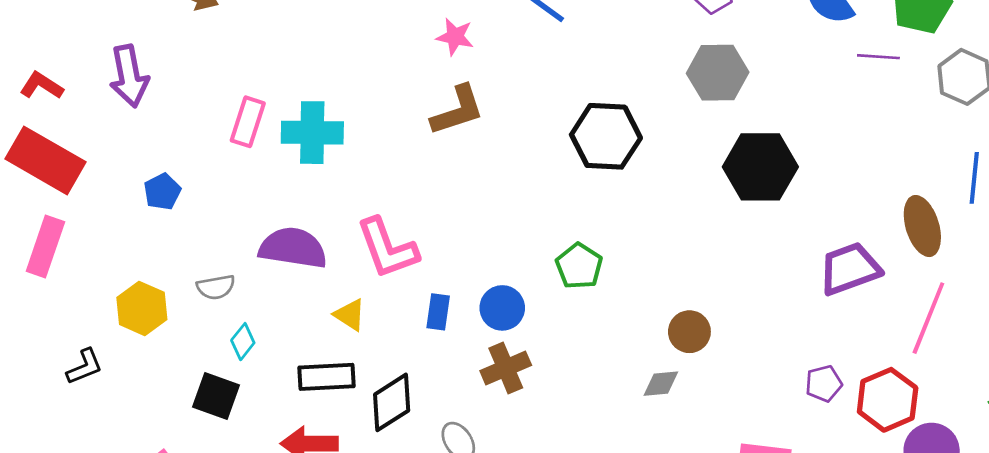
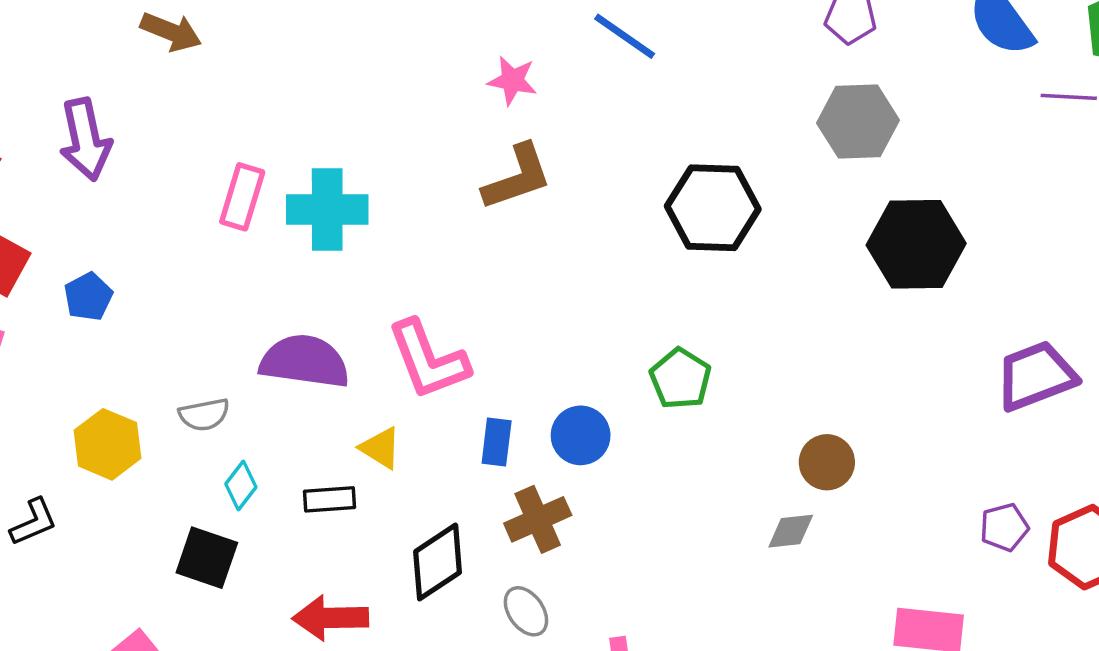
blue pentagon: (162, 192) -> (88, 297), moved
brown cross: (506, 368) -> (538, 519), moved
black rectangle: (327, 377) -> (330, 499), moved, size x0.7

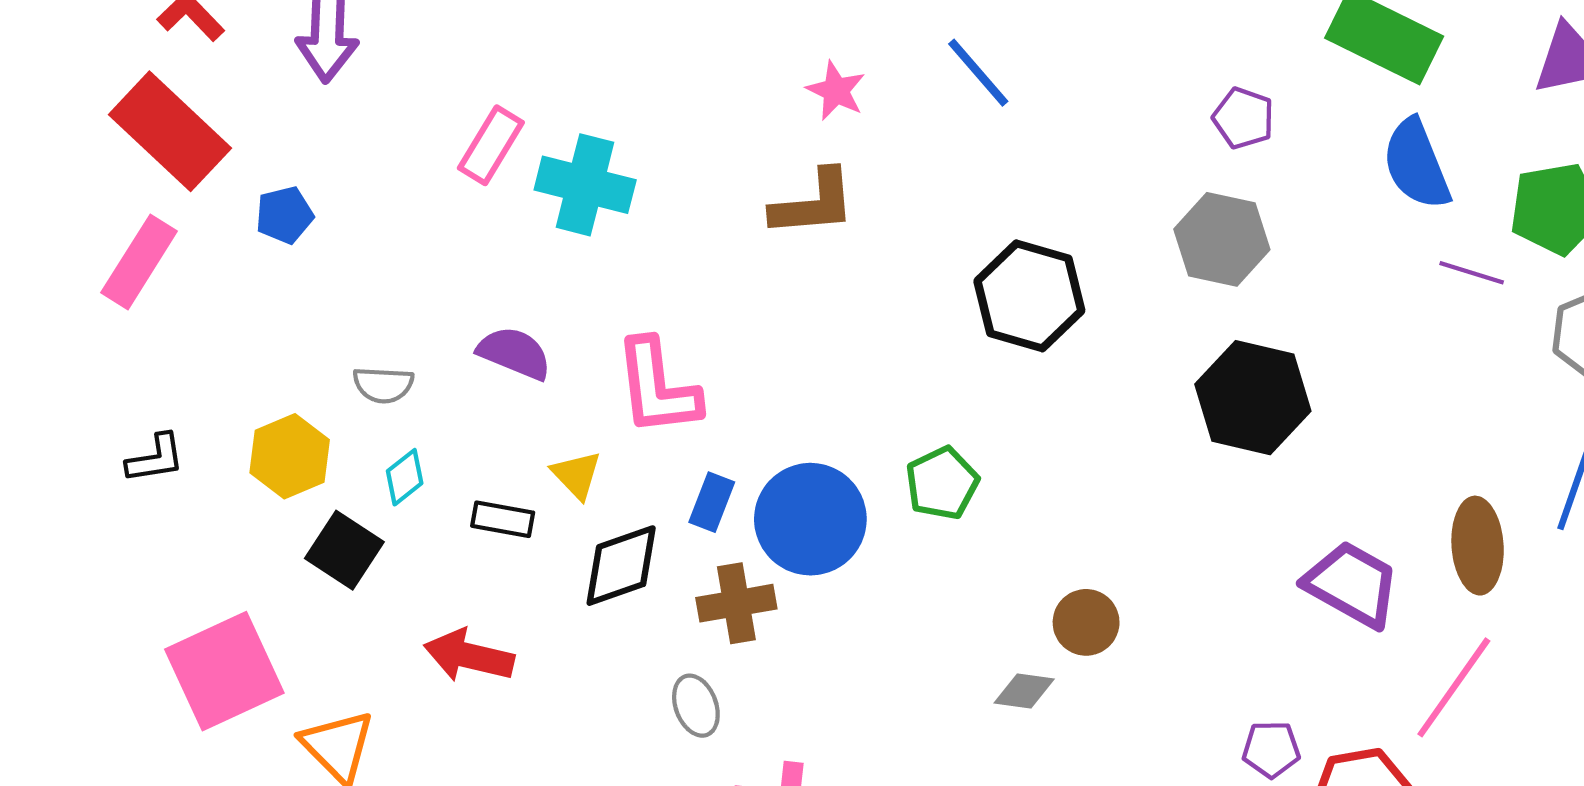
purple semicircle: (305, 361) -> (514, 353), size x0.7
purple trapezoid: (1036, 376) -> (1352, 584), turned 36
blue circle: (581, 435) -> (810, 519), size x1.6
yellow hexagon: (108, 444) -> (290, 456), moved
black diamond: (438, 562) -> (621, 566), moved

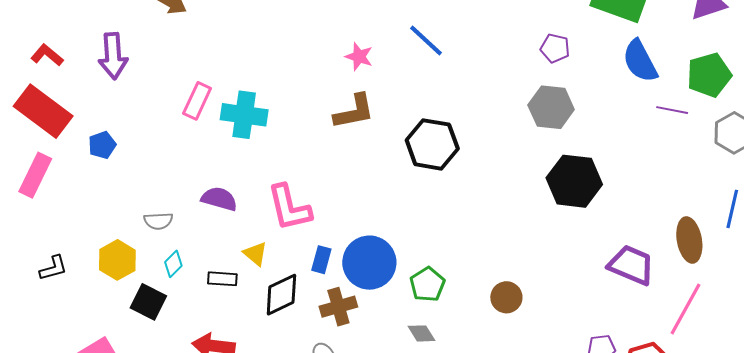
black hexagon: (1029, 296) -> (432, 144), moved
green pentagon: (942, 483) -> (427, 284), moved
gray diamond: (1024, 691) -> (422, 333), moved, turned 56

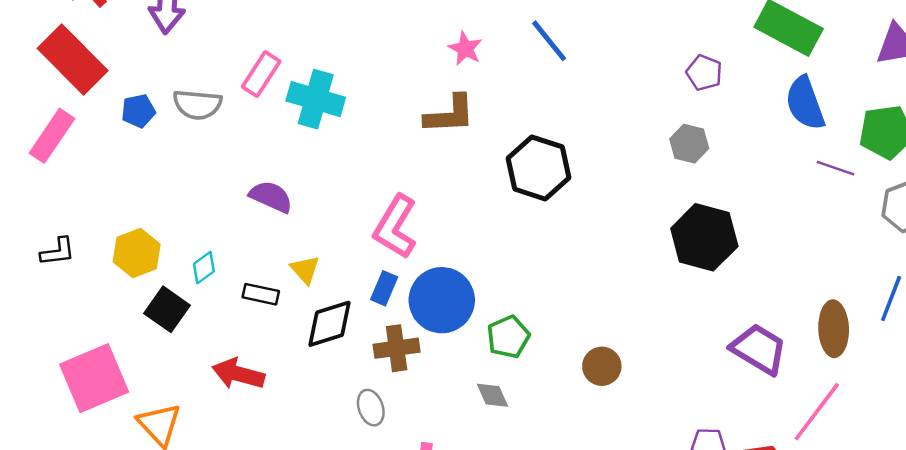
gray hexagon: (551, 107) -> (689, 144), size x0.7
pink L-shape: (289, 208) -> (395, 227), moved, turned 36
gray semicircle: (158, 221) -> (197, 105), moved, size x1.4

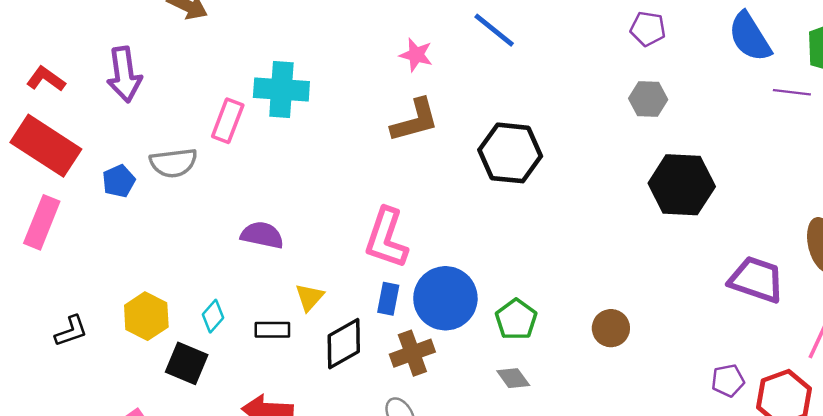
cyan cross: (316, 99) -> (281, 89), moved
yellow triangle: (305, 270) -> (309, 297), turned 36

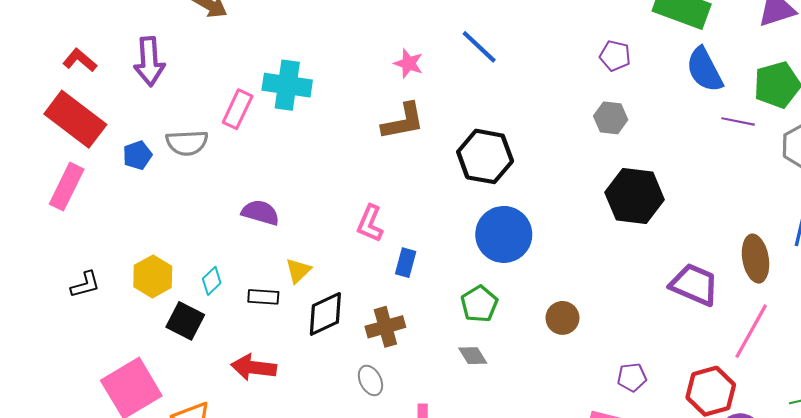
pink L-shape: (386, 238) -> (370, 223), size x0.7
blue circle: (445, 298) -> (504, 234), moved
blue rectangle: (388, 299) -> (406, 263), moved
purple pentagon: (728, 381) -> (632, 377), moved

